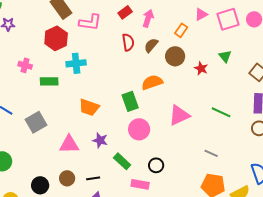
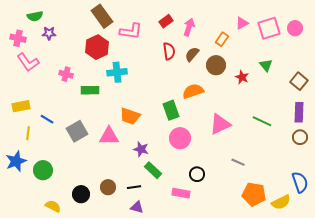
pink triangle: (69, 144) -> (109, 136), moved
gray line: (211, 153) -> (238, 162), moved
green rectangle: (122, 161) -> (153, 170), moved

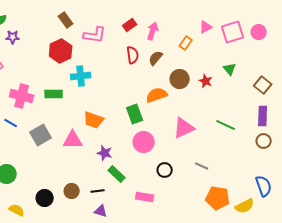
brown rectangle: (102, 16) -> (66, 20), size x0.7
brown circle: (216, 65) -> (180, 79), moved
pink cross: (66, 74) -> (22, 96), moved, size x1.6
black circle: (197, 174) -> (165, 170), moved

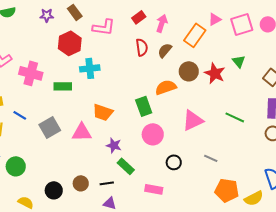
purple star: (13, 37) -> (47, 15), moved
orange rectangle: (186, 43) -> (195, 35), size x1.6
red star: (206, 81) -> (215, 73), size x1.5
pink cross: (22, 96) -> (31, 73), moved

